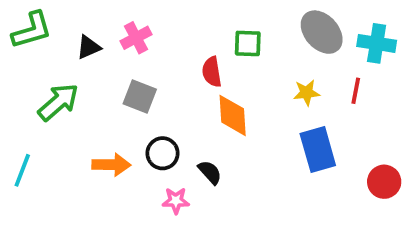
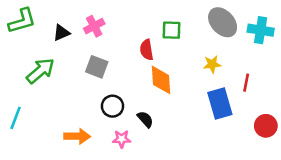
red line: (356, 91) -> (246, 83), moved
orange arrow: (111, 165) -> (77, 136), moved

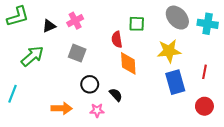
yellow star: (212, 64) -> (169, 51), size x1.6
red line: (246, 83) -> (204, 72), moved
red circle: (266, 126) -> (204, 106), moved

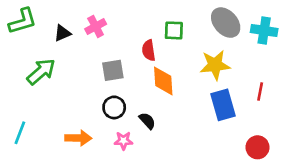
gray square: (77, 53) -> (113, 70), moved, turned -30
cyan line: (13, 94) -> (20, 133), moved
red circle: (204, 106) -> (258, 147), moved

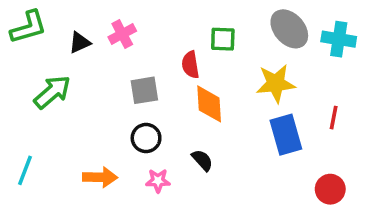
black semicircle: (147, 121) -> (202, 160), moved

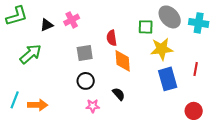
green square: (223, 39) -> (146, 27), moved
orange arrow: (100, 177) -> (38, 105), moved

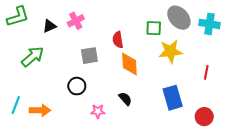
blue rectangle: (168, 79) -> (173, 98), moved
black circle: (86, 81) -> (77, 86), moved

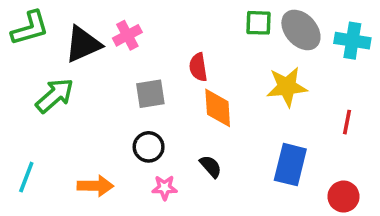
black triangle: (49, 26) -> (83, 44), size x1.6
green square: (154, 28) -> (258, 23), moved
black circle: (77, 86) -> (149, 147), moved
blue rectangle: (173, 98) -> (290, 165), turned 30
orange arrow: (40, 110) -> (95, 186), moved

